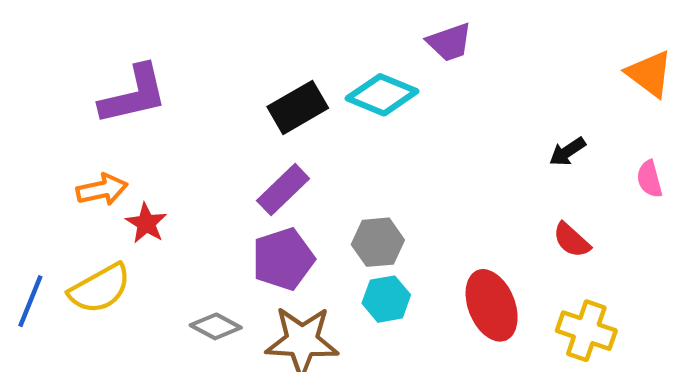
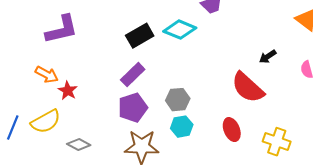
orange arrow: (102, 190) -> (47, 75), turned 40
red semicircle: (572, 240) -> (248, 88), moved, size x1.8
red ellipse: (492, 305) -> (232, 130), size x0.7
gray diamond: (216, 326) -> (79, 145), moved

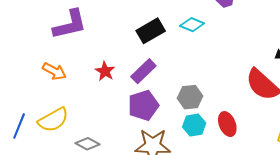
cyan diamond: (180, 30) -> (192, 25), size x0.7
red star: (68, 91) -> (105, 71), moved
red ellipse: (232, 130) -> (227, 124), moved

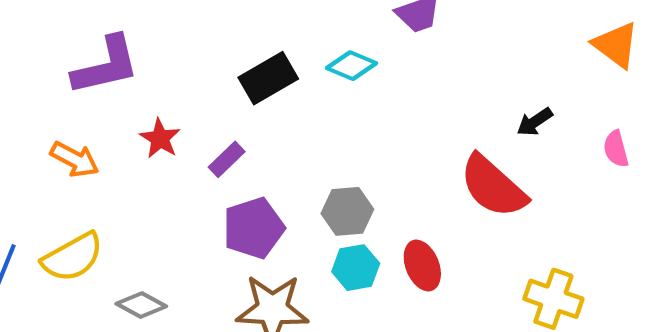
red star: (105, 71) -> (160, 138), moved
purple rectangle: (143, 71) -> (227, 159), moved, size x0.7

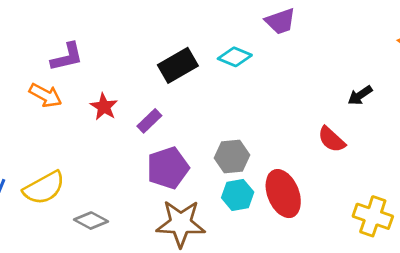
purple L-shape: (106, 66) -> (67, 57), size x0.7
orange arrow: (75, 159) -> (45, 95), moved
red semicircle: (493, 186) -> (332, 139), size x0.6
red ellipse: (422, 265) -> (283, 194), size x1.4

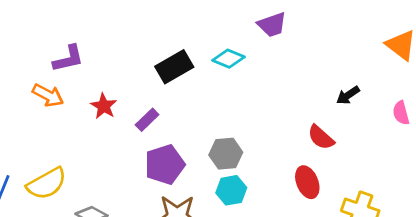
red ellipse: (283, 194) -> (307, 182), moved, size x0.7

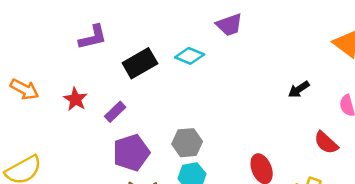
purple L-shape: (68, 59) -> (93, 37), moved
red semicircle: (321, 137) -> (326, 143), moved

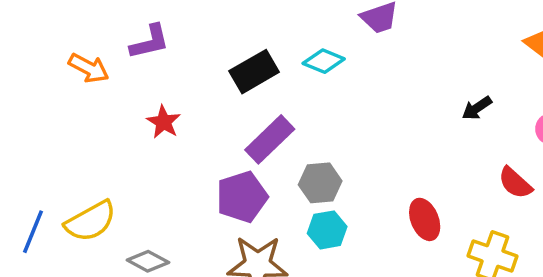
purple L-shape: (93, 37) -> (150, 42), moved
orange arrow: (25, 89) -> (89, 68), moved
purple rectangle: (115, 112) -> (270, 139), moved, size x1.6

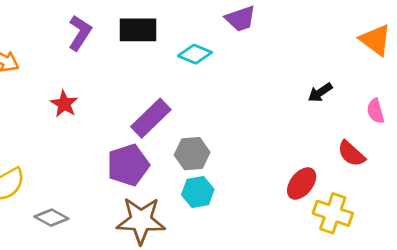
purple L-shape: (150, 42) -> (80, 33), moved, turned -44
black rectangle: (254, 72) -> (138, 30), moved, turned 30
red ellipse: (425, 219) -> (302, 183), moved, turned 60

